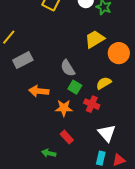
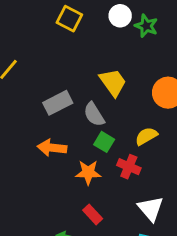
yellow trapezoid: (95, 39) -> (113, 82), moved, turned 85
gray rectangle: (23, 60) -> (58, 103), moved

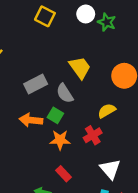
green square: (104, 142) -> (55, 115), moved
red cross: (129, 167) -> (93, 135), turned 36

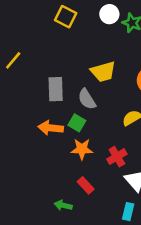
yellow trapezoid: (80, 68) -> (103, 72), turned 110
gray rectangle: (36, 84) -> (56, 89), turned -65
red cross: (93, 135) -> (117, 157), moved

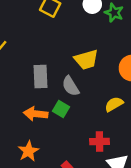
orange star: (82, 149) -> (28, 151), moved, turned -30
red cross: (117, 157) -> (100, 142), turned 30

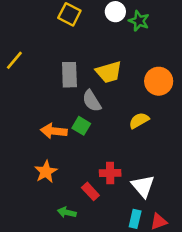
gray rectangle: (40, 76) -> (69, 75), moved
red cross: (100, 142) -> (110, 173), moved

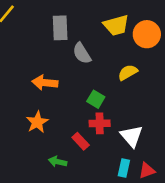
yellow trapezoid: (109, 72) -> (116, 25), moved
green square: (81, 126) -> (96, 99), moved

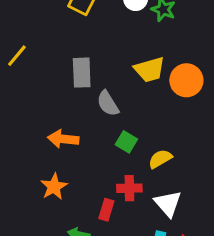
yellow semicircle: (128, 72) -> (160, 159), moved
green square: (96, 99) -> (126, 142), moved
red rectangle: (81, 141) -> (106, 210), turned 60

